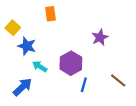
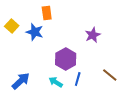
blue star: (27, 46) -> (35, 32), moved
cyan arrow: (40, 66) -> (56, 82), moved

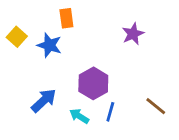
purple star: (93, 35) -> (133, 34), moved
blue arrow: (21, 81) -> (44, 100), moved

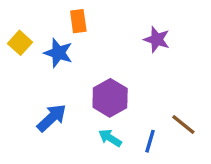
purple star: (133, 34) -> (157, 39), turned -30
blue line: (110, 112) -> (150, 141), moved
cyan arrow: (79, 116) -> (110, 138), moved

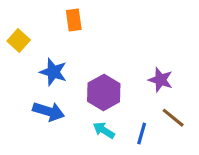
purple star: (157, 39) -> (161, 80), moved
blue star: (58, 53) -> (53, 72), moved
blue arrow: (52, 118) -> (49, 111), turned 60

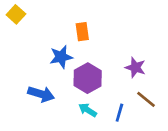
orange rectangle: (74, 20) -> (82, 32), moved
yellow square: (19, 40) -> (16, 14), moved
blue star: (53, 72) -> (61, 57), moved, turned -30

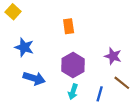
blue star: (61, 57) -> (24, 47), moved, turned 30
cyan arrow: (88, 110) -> (73, 92), turned -104

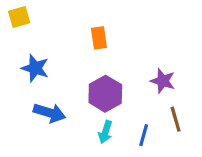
yellow square: (13, 12) -> (19, 17), turned 32
brown line: (122, 83) -> (176, 119), turned 35

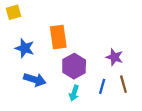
orange rectangle: (99, 38) -> (58, 37), moved, size x1.5
blue line: (144, 135) -> (102, 86), moved

